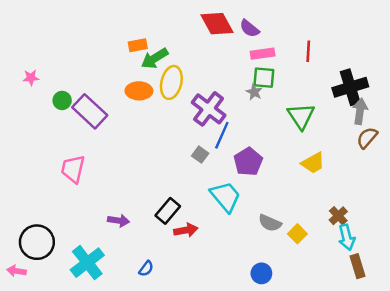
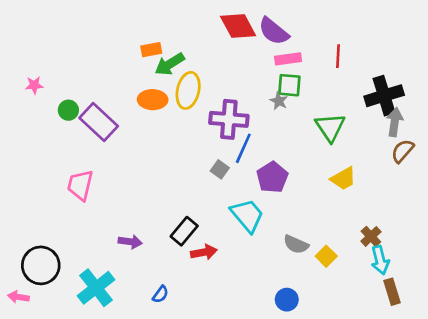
purple semicircle: (249, 28) -> (274, 31), size x1.4
purple cross: (209, 109) -> (229, 119), turned -32

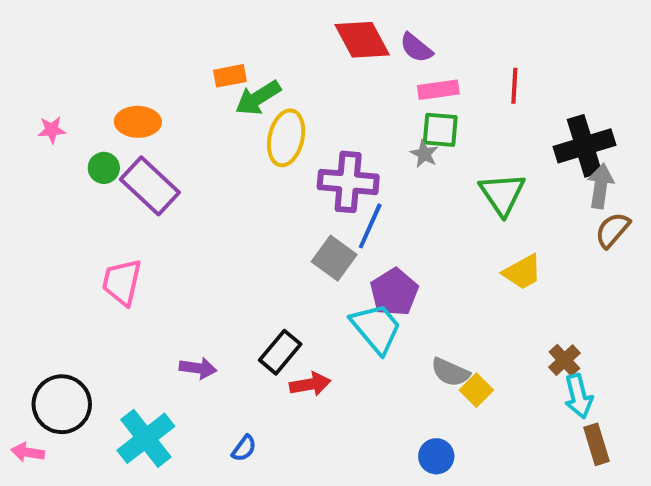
purple semicircle: (274, 31) -> (416, 48), size x0.7
orange ellipse: (153, 100) -> (138, 122), moved
gray square: (220, 169) -> (334, 258), size x1.5
purple pentagon: (272, 177) -> (394, 292), moved
yellow square: (326, 256) -> (476, 390), moved

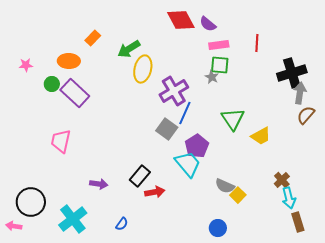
orange rectangle: (230, 76) -> (93, 38), moved, turned -35
purple cross: (348, 182) -> (174, 91), turned -36
green triangle: (502, 194) -> (233, 119), moved

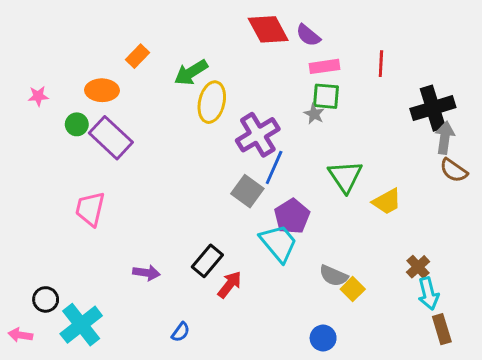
brown semicircle: (306, 115) -> (454, 170), turned -96
red arrow: (155, 192) -> (230, 285), turned -42
black circle: (31, 202) -> (46, 299), size x0.6
cyan cross: (73, 219) -> (81, 325), moved

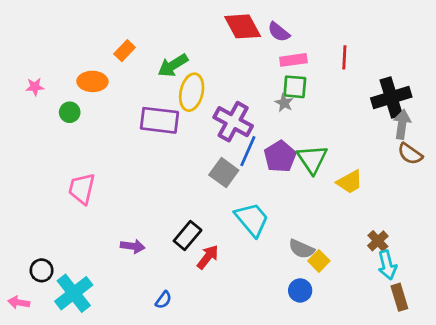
purple cross: (258, 135) -> (233, 122), turned -30
purple rectangle: (111, 138) -> (159, 120), moved, turned -36
purple pentagon: (292, 216) -> (280, 156), moved
blue circle: (323, 338) -> (300, 290), moved

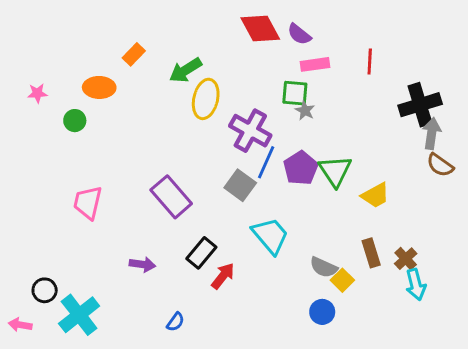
green square: (295, 87) -> (295, 93), moved
purple rectangle: (159, 120) -> (171, 197), moved, turned 42
brown rectangle: (399, 297) -> (371, 253), moved

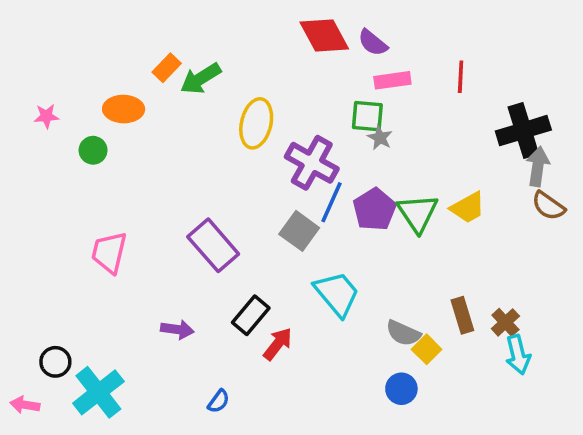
green arrow: (186, 70) -> (201, 79), moved
yellow trapezoid: (375, 195) -> (468, 208), moved

